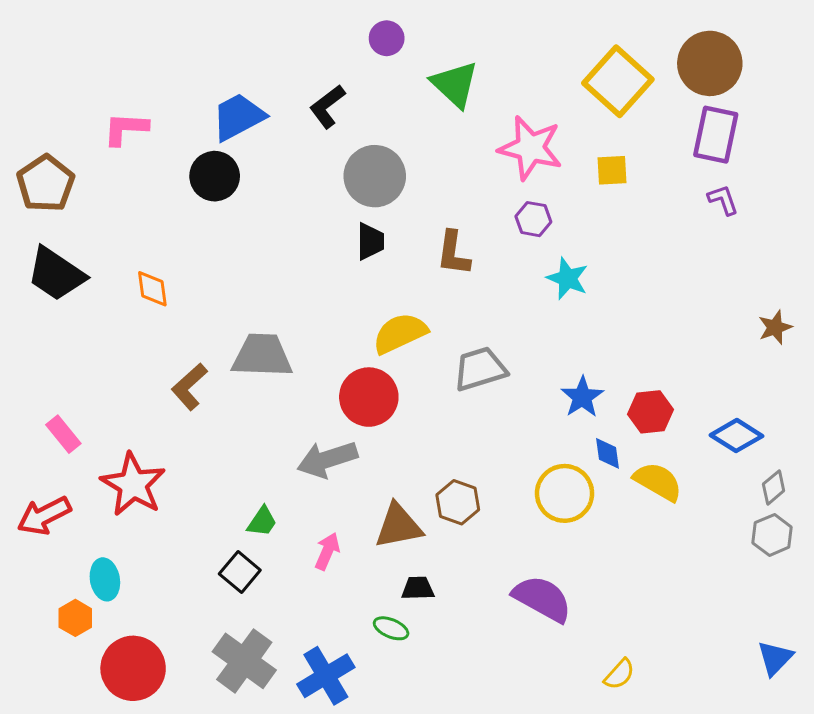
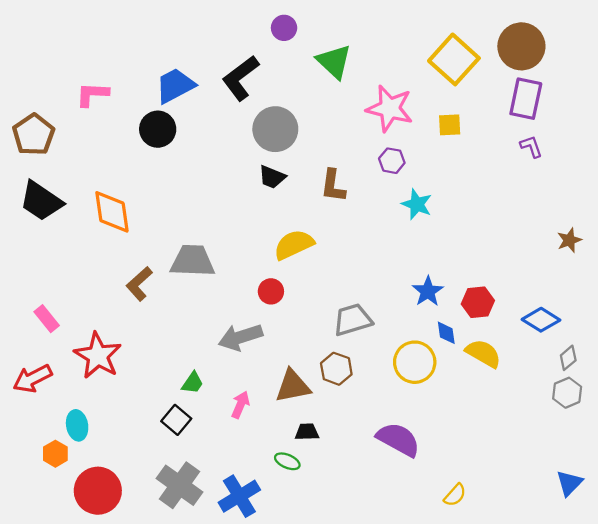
black L-shape: (327, 106) -> (240, 78), size x1.4
black trapezoid: (370, 241) -> (272, 177), turned 112
orange diamond: (152, 289) -> (112, 212), size x1.6
gray trapezoid: (480, 369) -> (353, 320), moved
red circle: (369, 397) -> (271, 291), size x0.6

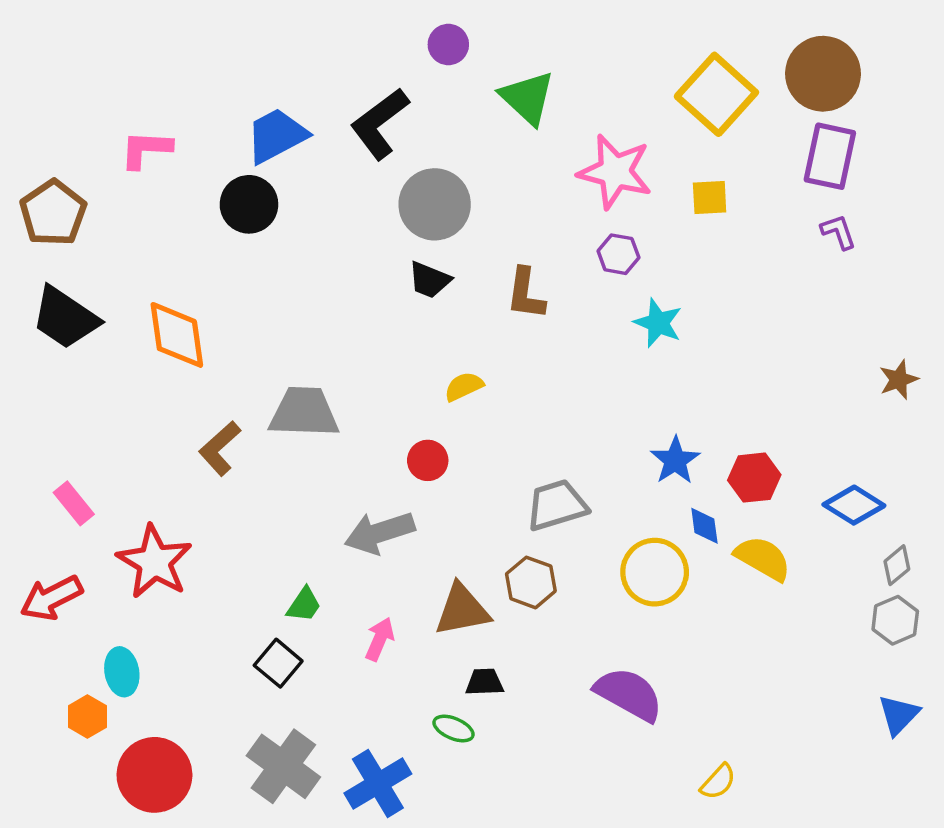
yellow semicircle: (294, 245) -> (464, 387), size x0.6
blue triangle: (569, 483) -> (899, 715), moved

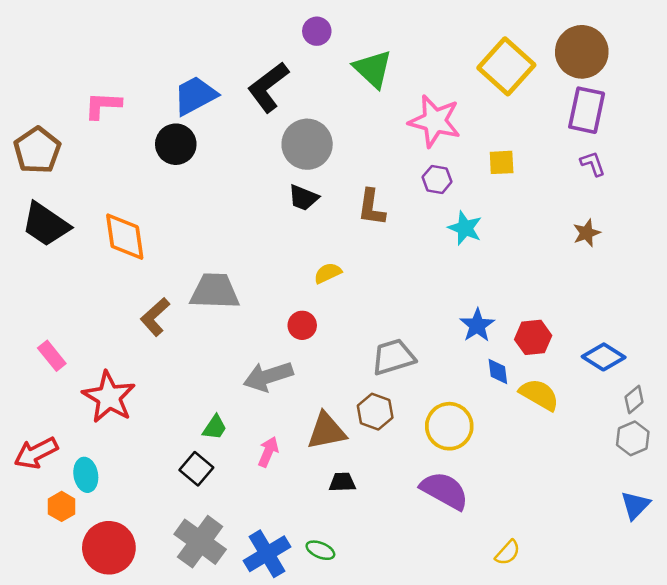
yellow square: (710, 197) -> (502, 162), moved
brown star: (899, 380) -> (587, 233), moved
yellow circle: (655, 572) -> (449, 426), moved
red arrow: (51, 598) -> (36, 453), moved
green ellipse: (454, 729) -> (320, 550), moved

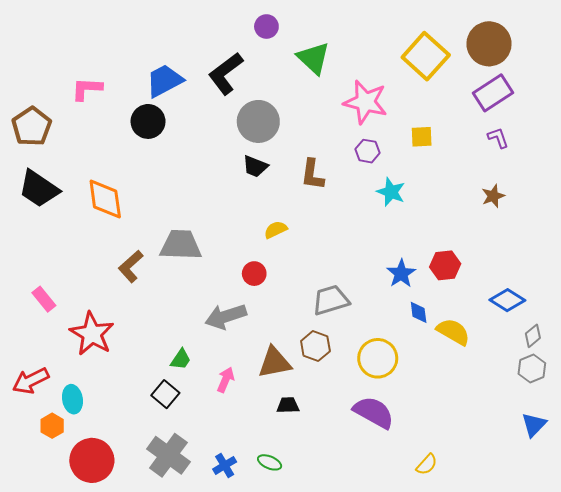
purple rectangle: (587, 110) -> (493, 93), turned 45
red hexagon: (533, 337) -> (445, 265), moved
blue cross: (267, 554) -> (225, 465), size x0.6

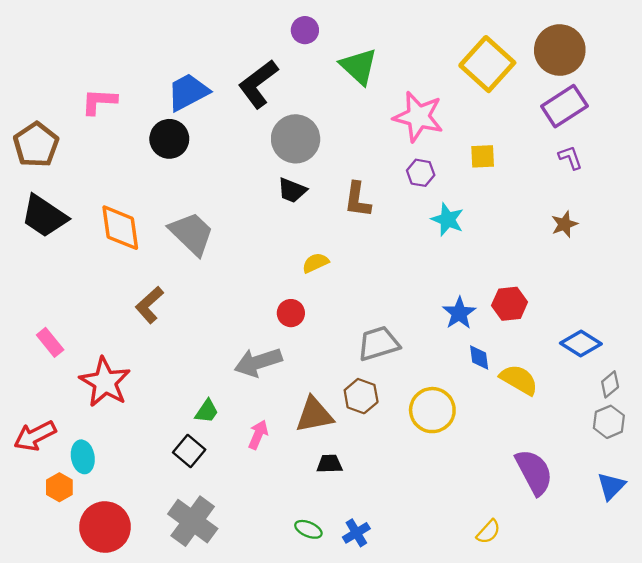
gray trapezoid: (181, 245) -> (192, 234), moved, turned 42
purple semicircle: (374, 412) -> (534, 472), moved, turned 33
blue cross: (225, 465) -> (356, 533), moved

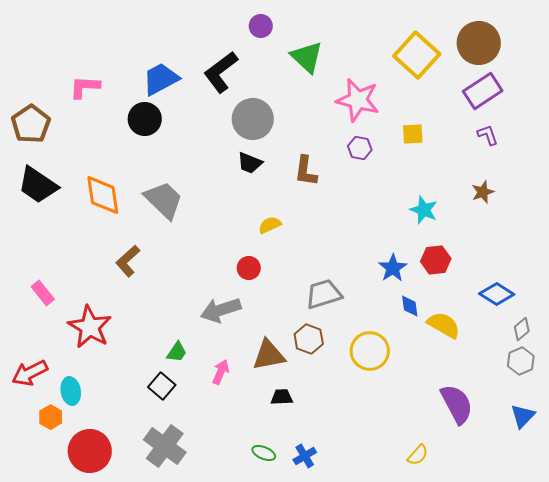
cyan star: (448, 220) -> (424, 210), moved

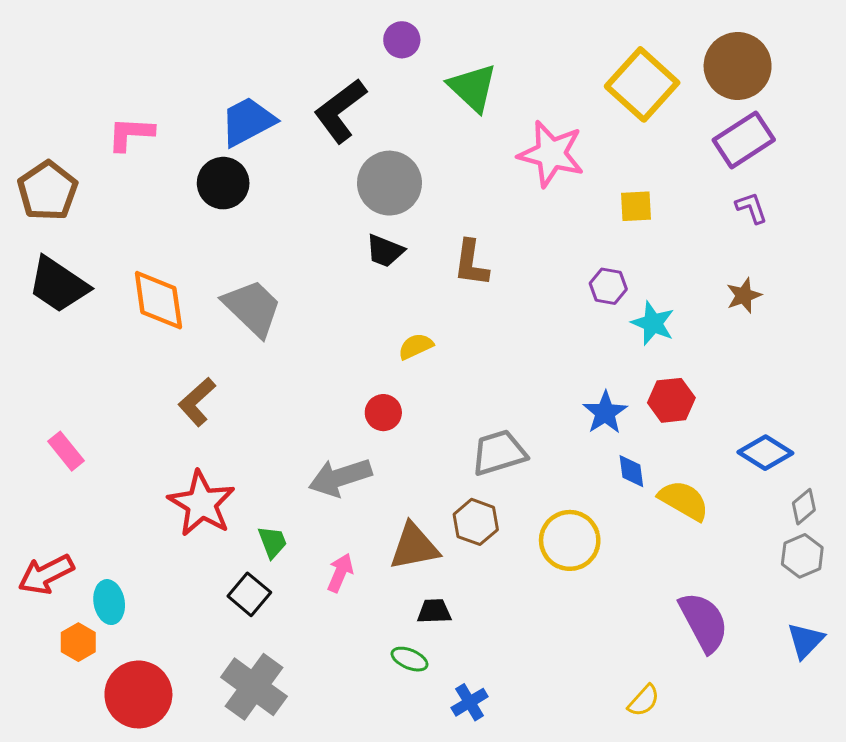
purple hexagon: (360, 148) -> (608, 286), moved
red star: (90, 327) -> (202, 503), moved
green trapezoid: (177, 352) -> (272, 542), turned -55
green ellipse: (264, 453) -> (410, 659), moved

